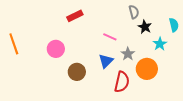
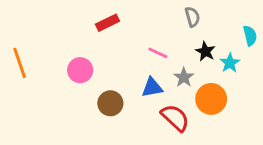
black star: (145, 27) -> (205, 51), moved
blue triangle: (106, 61) -> (152, 87), turned 35
red semicircle: (122, 82) -> (175, 118), turned -60

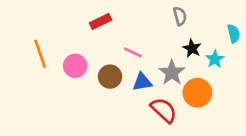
pink line: (158, 53) -> (133, 52), moved
orange line: (20, 63) -> (40, 54), moved
gray star: (184, 77) -> (172, 73), size x1.4
brown circle: (110, 103) -> (110, 77), moved

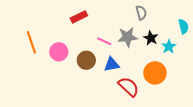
gray star: (172, 73) -> (128, 37), moved, turned 30

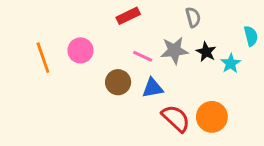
red rectangle: (79, 17) -> (128, 16), moved
pink circle: (59, 52) -> (80, 50), moved
orange circle: (155, 73) -> (212, 117), moved

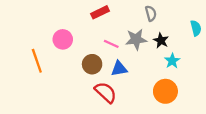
orange line: (43, 58) -> (37, 61), moved
cyan star: (231, 63) -> (172, 61), moved
red semicircle: (176, 118) -> (106, 92), moved

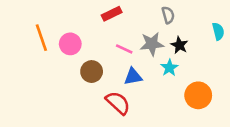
orange line: (37, 61) -> (41, 38), moved
cyan star: (172, 61) -> (169, 68), moved
brown circle: (92, 64) -> (92, 72), moved
orange circle: (165, 91) -> (198, 95), moved

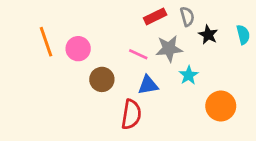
red rectangle: (112, 14) -> (155, 16), moved
black star: (179, 45) -> (208, 35), moved
red semicircle: (118, 103) -> (131, 114), turned 56

